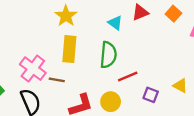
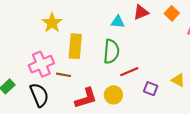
yellow star: (66, 16) -> (52, 23), moved
cyan triangle: (115, 23) -> (118, 22), turned -32
pink cross: (33, 69) -> (41, 64), turned 30

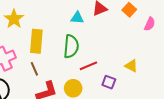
brown line: (64, 75) -> (34, 69), moved, turned 56
yellow triangle: (178, 80) -> (131, 66), moved

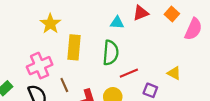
pink semicircle: (150, 24) -> (193, 29), size x1.5
brown line: (34, 69) -> (64, 85), moved

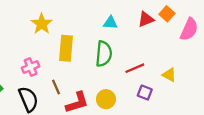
red triangle: (141, 13) -> (146, 19), moved
pink cross: (40, 66) -> (31, 67), size x0.7
red line: (129, 73) -> (135, 68), moved

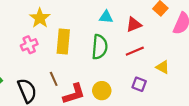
red triangle: (146, 19) -> (134, 24), moved
pink cross: (31, 67) -> (29, 45), moved
red line: (135, 68) -> (135, 51), moved

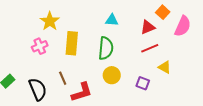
red triangle: (134, 24) -> (148, 27), moved
red line: (135, 51) -> (150, 48), moved
yellow circle: (102, 91) -> (112, 75), moved

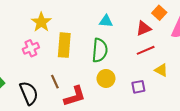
purple square: (143, 83) -> (138, 87), turned -32

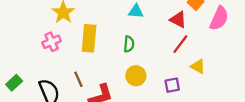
red triangle: (144, 28) -> (178, 20), turned 49
green semicircle: (100, 50) -> (129, 44), size x0.6
red line: (146, 50) -> (180, 44), turned -30

